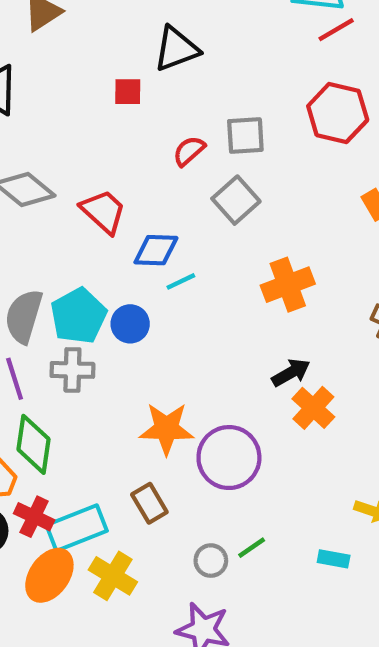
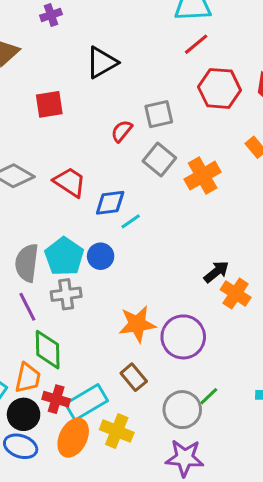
red line: (336, 30) -> (196, 44), moved
red square: (128, 92) -> (49, 104), moved, size x1.4
orange cross: (288, 285) -> (203, 176), moved
gray circle: (211, 561) -> (182, 410), size x1.6

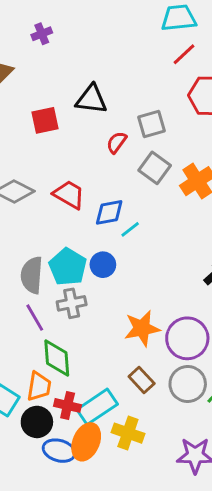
black triangle: (102, 62) -> (91, 99), moved, turned 40
gray circle: (182, 410) -> (188, 384), moved
blue ellipse: (21, 446) -> (59, 451), moved

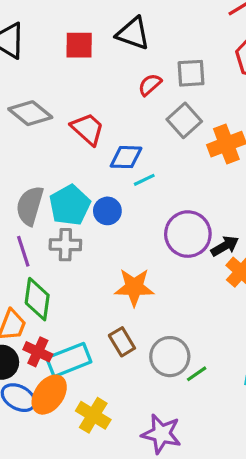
purple circle: (187, 338) -> (188, 234), moved
yellow cross: (128, 433) -> (93, 415), moved

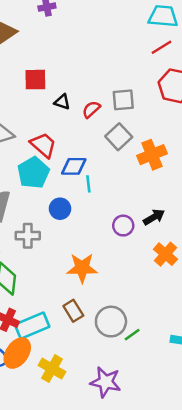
black triangle: (133, 33) -> (62, 102), moved, size x0.6
cyan line: (144, 180) -> (88, 184), turned -70
cyan pentagon: (70, 205) -> (33, 173), moved
purple circle: (188, 234) -> (123, 226), size x0.6
black arrow: (225, 246) -> (154, 217), moved

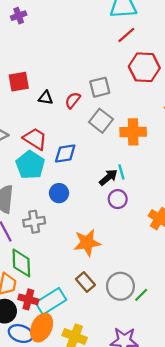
orange cross: (152, 155) -> (133, 132), turned 30
cyan line: (88, 184) -> (121, 172), moved
black arrow: (154, 217) -> (108, 177), moved

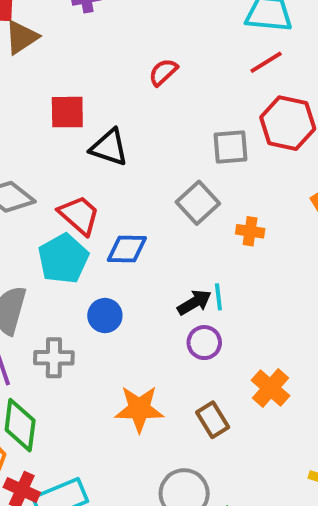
gray square: (100, 87) -> (231, 147), moved
black triangle: (46, 98) -> (109, 147), size x1.5
red semicircle: (73, 100) -> (163, 72), moved
orange cross: (133, 132) -> (250, 231), size x0.6
brown rectangle: (85, 282) -> (213, 420), moved

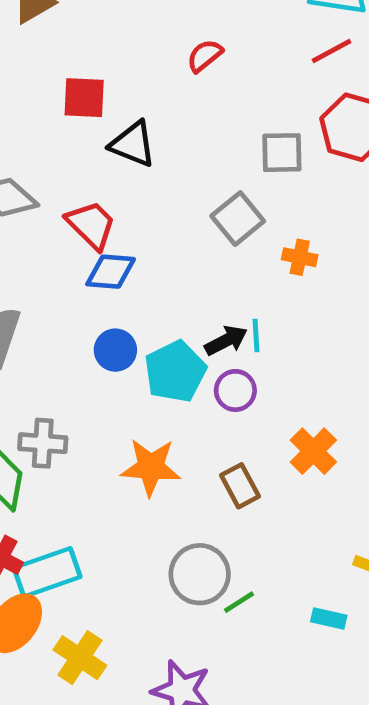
blue diamond: (127, 249) -> (111, 272), moved
cyan pentagon: (63, 259) -> (175, 371), moved
gray cross: (54, 358) -> (43, 443), moved

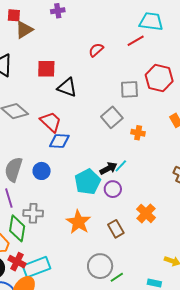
red line: (332, 51) -> (136, 41), moved
cyan line: (256, 335) -> (121, 166), turned 48
blue circle: (115, 350) -> (42, 171), moved
orange star: (151, 467) -> (78, 222), turned 30

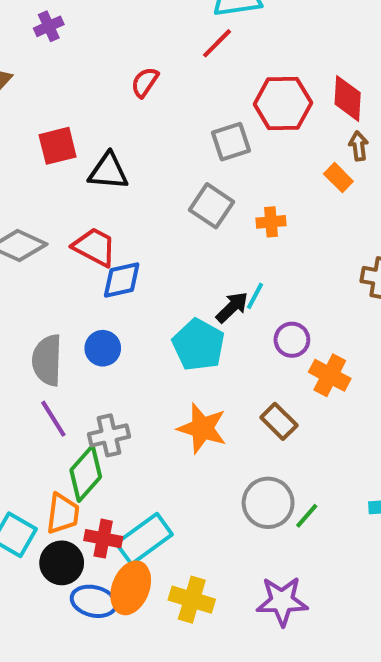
purple circle: (113, 189) -> (292, 340), moved
green diamond: (17, 228) -> (86, 473), turned 48

